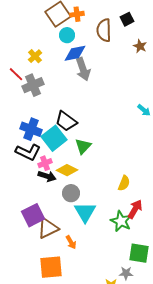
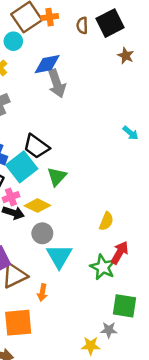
black square: (127, 19) -> (110, 23), size x1.6
brown semicircle: (104, 30) -> (82, 25), moved, size x0.6
cyan circle: (67, 35) -> (13, 41), moved
orange arrow: (71, 242) -> (42, 292), turned 40

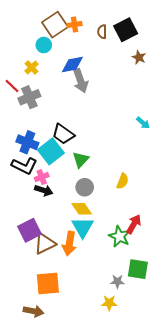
yellow diamond: (37, 206) -> (82, 209), moved, turned 30
yellow semicircle: (106, 221) -> (123, 181), moved
gray circle: (42, 233) -> (85, 187), moved
orange arrow: (42, 292) -> (69, 244), moved, size x1.6
gray star: (109, 330) -> (117, 281), moved

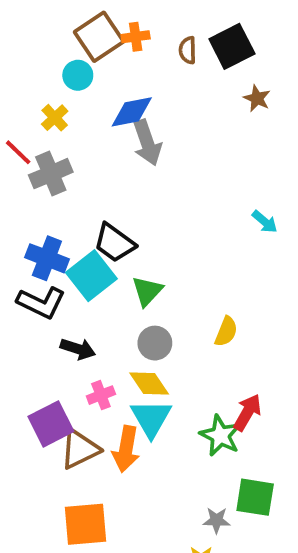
pink cross: (42, 177) -> (101, 395), moved

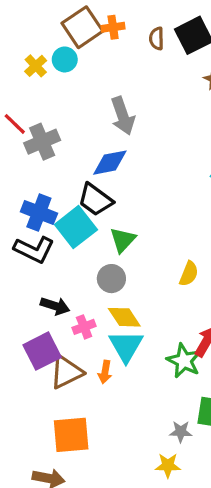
blue diamond: (132, 112) -> (110, 163), moved
yellow cross: (55, 118) -> (36, 66), moved
gray circle: (155, 343) -> (111, 279), moved
black arrow: (78, 349) -> (55, 306), moved
orange arrow: (126, 449) -> (105, 372), size x0.6

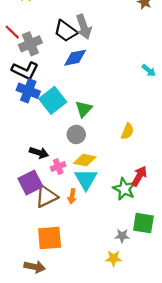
black trapezoid: (95, 200) -> (66, 31), moved
black L-shape: (34, 250) -> (25, 70), moved
yellow diamond: (124, 317) -> (85, 160), turned -45

